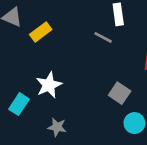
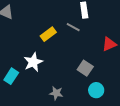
yellow rectangle: (41, 32) -> (48, 34), moved
gray star: (57, 127) -> (56, 93), moved

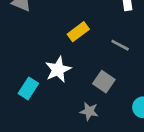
gray line: (73, 27) -> (120, 45), moved
gray square: (85, 68) -> (104, 82), moved

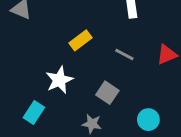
cyan rectangle: (28, 88) -> (34, 113), moved

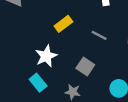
cyan rectangle: (34, 113) -> (38, 83), moved, turned -72

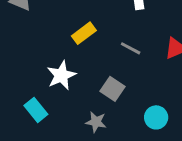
cyan rectangle: (38, 83) -> (36, 110), moved

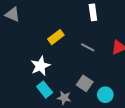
gray square: (112, 89) -> (85, 83), moved
cyan rectangle: (36, 110) -> (45, 90), moved

